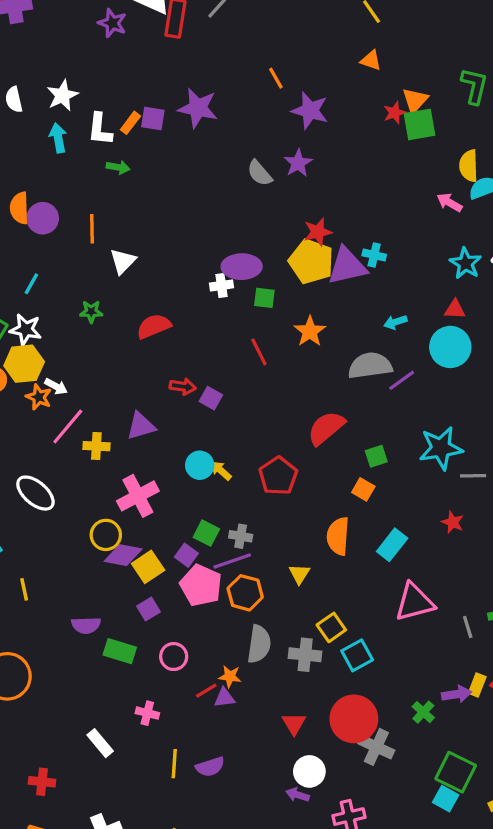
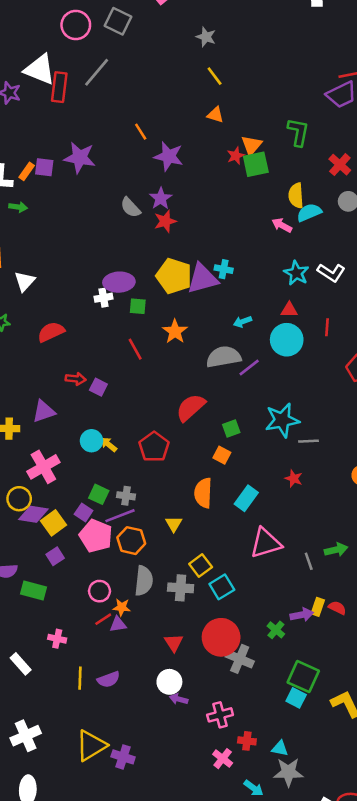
red star: (318, 232) -> (165, 221), moved
pink circle: (174, 657) -> (99, 591), moved
white circle: (309, 771) -> (169, 682), moved

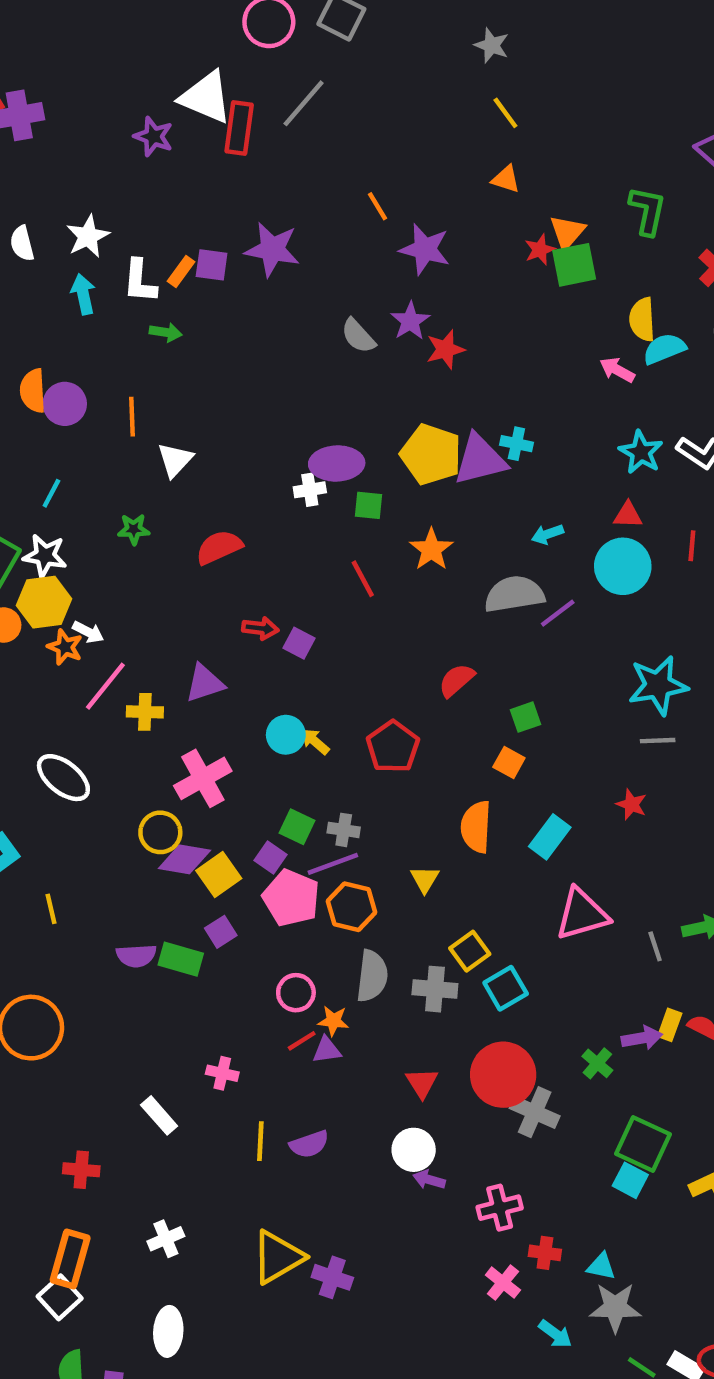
red star: (165, 221) -> (445, 349), moved
red semicircle: (191, 408) -> (456, 680), size x0.7
cyan star: (282, 420) -> (658, 685), moved
green rectangle: (34, 590) -> (181, 959), moved
white cross: (26, 736) -> (166, 1239), size x0.7

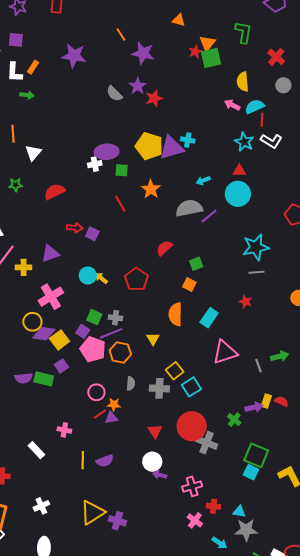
purple square: (212, 265) -> (16, 40), moved
cyan semicircle: (664, 349) -> (255, 107), moved
red line: (692, 546) -> (262, 120), moved
gray semicircle: (372, 976) -> (131, 384), size x0.6

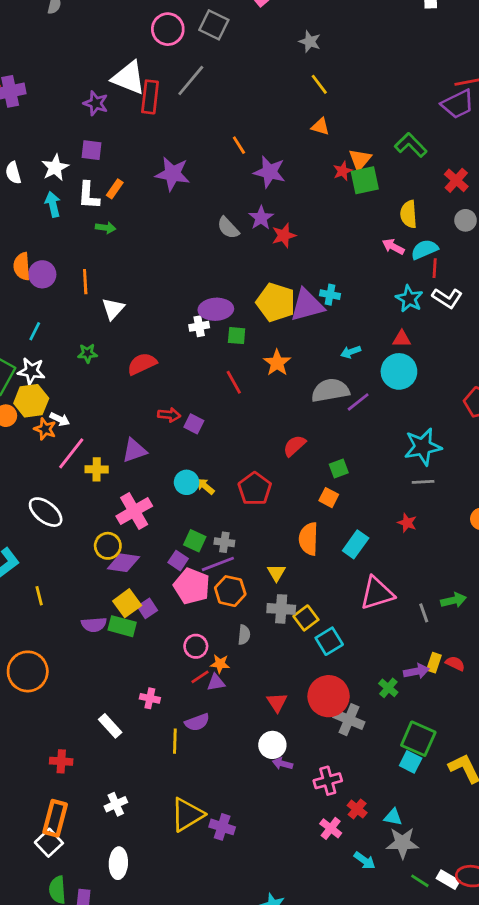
green L-shape: (243, 32) -> (411, 145), turned -55
yellow square: (60, 340) -> (127, 603), moved
gray cross: (159, 388) -> (281, 609), moved
purple semicircle: (105, 461) -> (197, 722), moved
red cross: (213, 506) -> (357, 809), turned 32

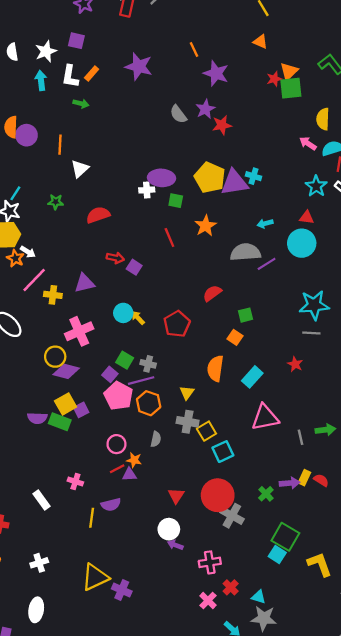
cyan line: (35, 331) -> (15, 193), moved

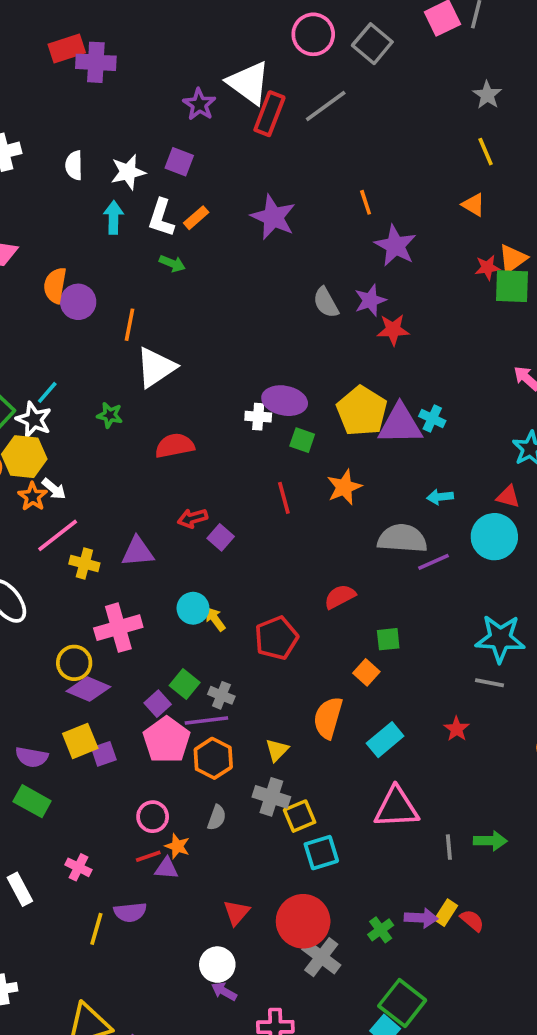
white triangle: (80, 169) -> (156, 367), size x1.4
red arrow: (115, 258) -> (193, 518), turned 144
green rectangle: (60, 422) -> (32, 801), moved

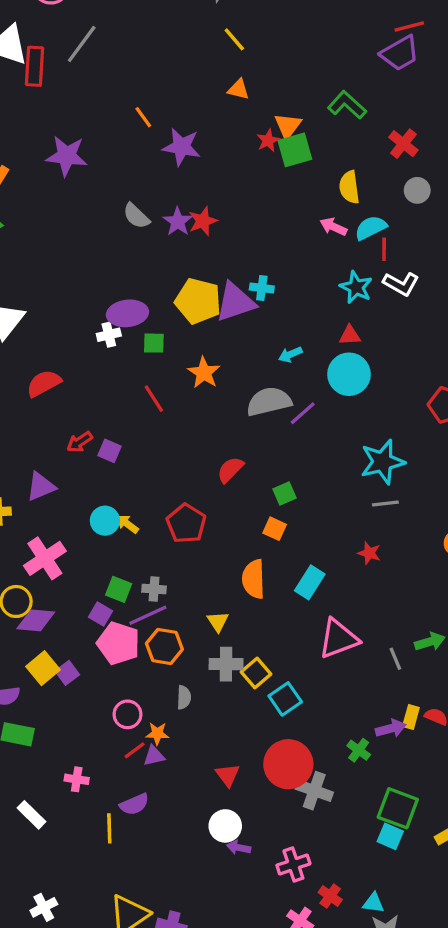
purple star: (370, 300) -> (178, 222), moved

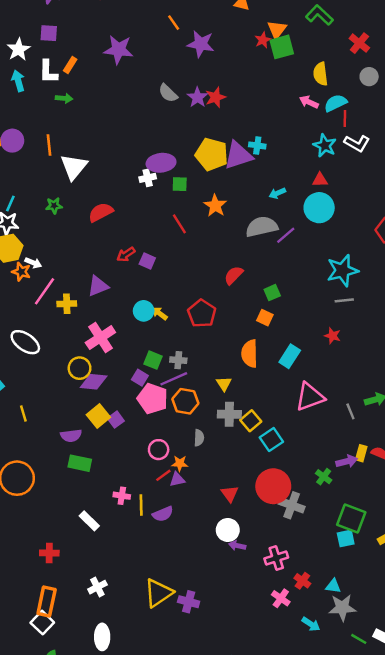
yellow line: (109, 828) -> (141, 505), moved
cyan square: (390, 836) -> (346, 538), turned -36

